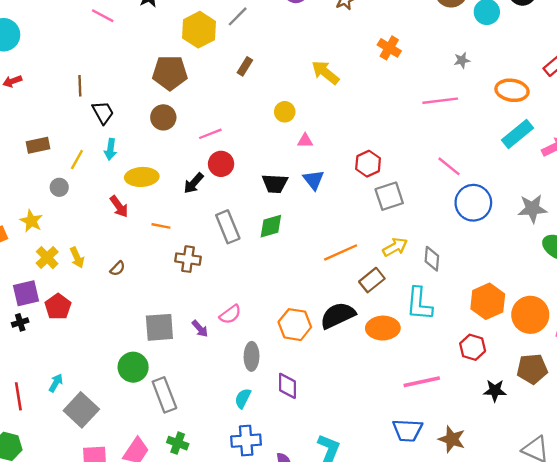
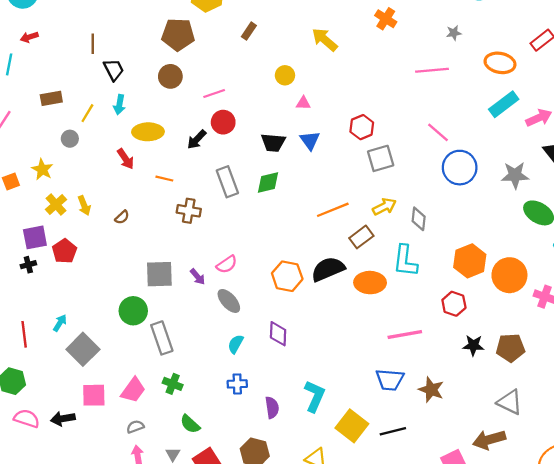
gray ellipse: (252, 356) -> (229, 301), moved, turned -45
brown pentagon: (532, 369) -> (510, 348), moved
blue cross: (246, 441) -> (237, 384), size x0.7

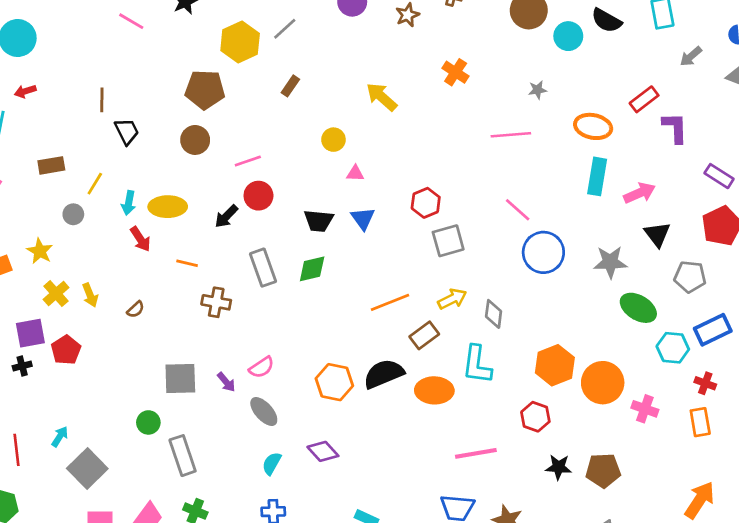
cyan rectangle: (504, 104) -> (597, 176), turned -44
cyan arrow: (119, 105) -> (129, 203), moved
green circle: (133, 311) -> (148, 422), size x0.7
purple diamond: (278, 334) -> (323, 451), turned -45

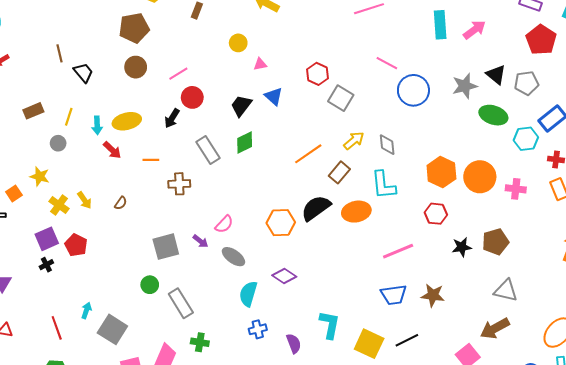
black trapezoid: (319, 221) -> (241, 106), turned 135
black triangle: (657, 234) -> (496, 75), moved
gray square: (448, 241) -> (341, 98), turned -30
cyan semicircle: (272, 463) -> (248, 294), size x1.4

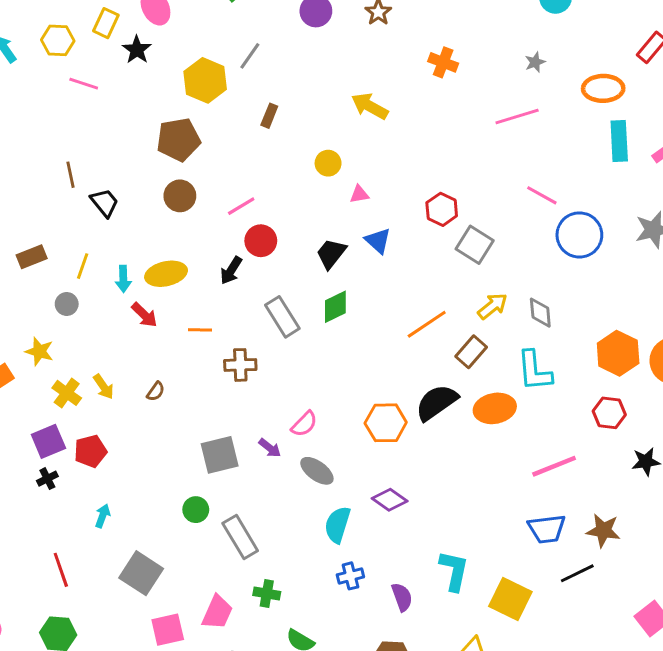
red pentagon: (76, 245) -> (90, 451), turned 30
cyan arrow: (86, 310) -> (103, 516), moved
black line: (407, 340) -> (577, 573), moved

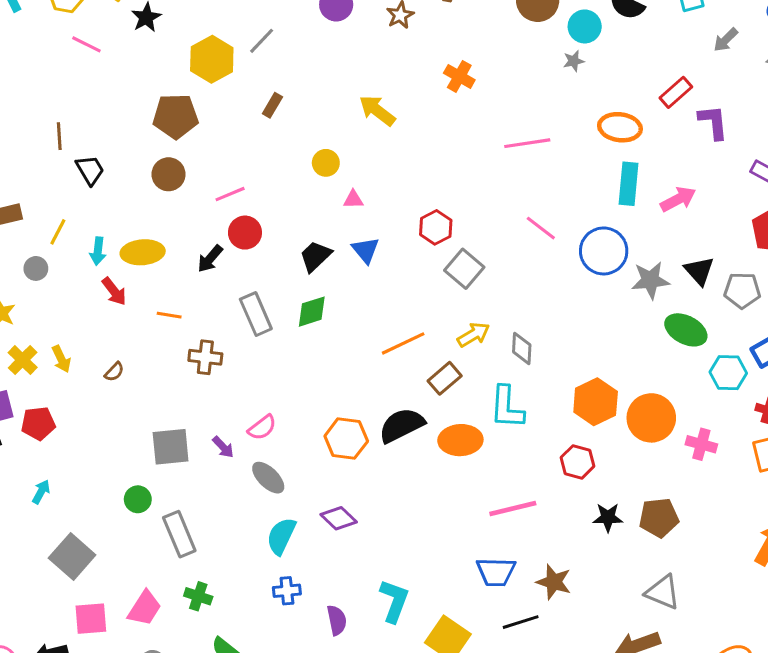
gray star: (535, 62) -> (574, 61), moved
blue circle: (579, 235) -> (604, 251), moved

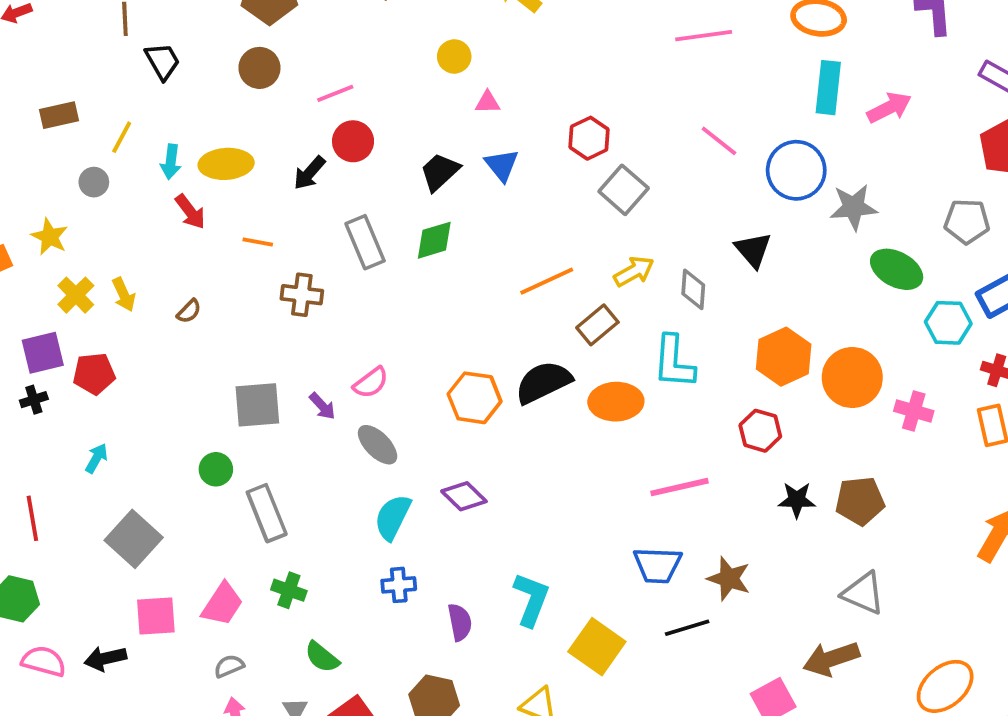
black triangle: (699, 271) -> (753, 250), moved

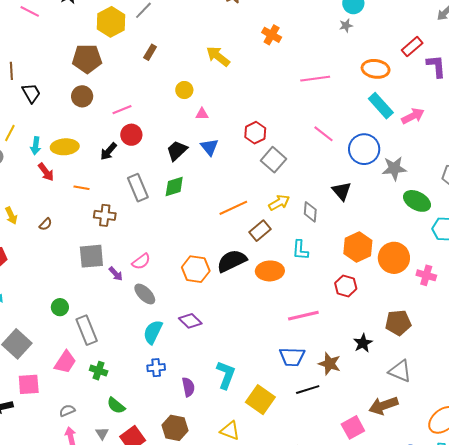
cyan rectangle: (828, 88) -> (381, 106), turned -48
cyan L-shape: (674, 362) -> (300, 250), size x0.7
gray square: (257, 405) -> (91, 256), moved
black star: (797, 500) -> (363, 343), moved, turned -30
pink trapezoid: (222, 604) -> (65, 362), moved

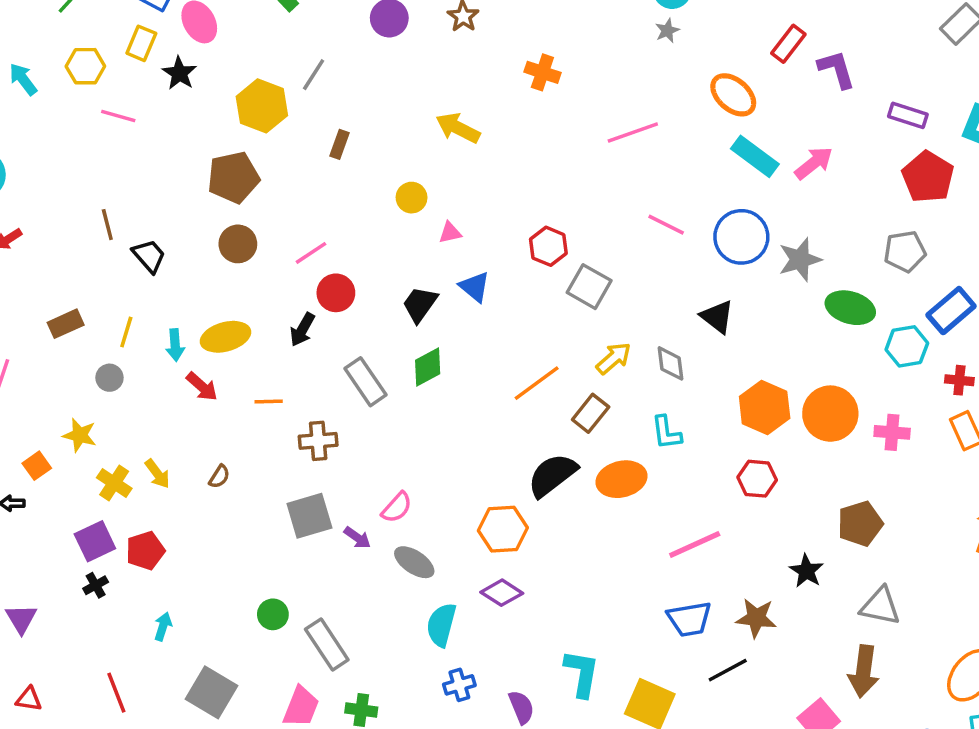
orange ellipse: (376, 69) -> (733, 95), turned 44
orange hexagon: (196, 269) -> (503, 529), moved
brown arrow: (383, 406) -> (864, 671), turned -52

